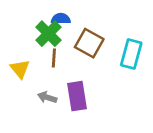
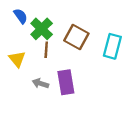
blue semicircle: (61, 19) -> (21, 16), moved, turned 56

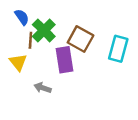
brown line: (46, 50) -> (30, 40), moved
purple rectangle: (66, 82) -> (65, 60), moved

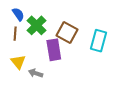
brown line: (30, 40) -> (15, 34), moved
yellow triangle: (18, 62) -> (18, 62), moved

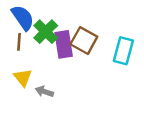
blue semicircle: (18, 14) -> (23, 18), size x1.5
purple rectangle: (54, 50) -> (64, 44), moved

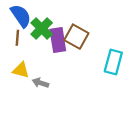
cyan rectangle: (123, 51) -> (113, 62), moved
yellow triangle: (23, 78) -> (21, 70), turned -36

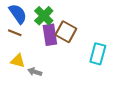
green cross: (42, 28) -> (44, 16), moved
brown line: (17, 38) -> (15, 33), turned -72

